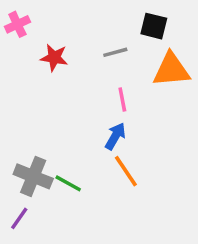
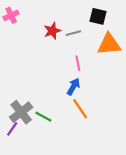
red star: (54, 58) -> (52, 31), moved, turned -30
gray cross: (33, 176) -> (21, 112), turned 30
purple line: (19, 218) -> (12, 129), moved

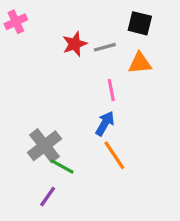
orange triangle: (109, 44) -> (140, 63), moved, size x0.7
gray cross: (21, 112) -> (44, 146), moved
purple line: (12, 129) -> (48, 197), moved

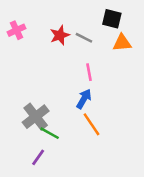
pink cross: (16, 22) -> (17, 30), moved
gray line: (105, 47) -> (84, 38), turned 42
orange triangle: (140, 63) -> (122, 43), moved

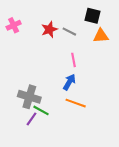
gray cross: (36, 117) -> (29, 97), turned -35
orange line: (92, 124) -> (76, 103), turned -36
purple line: (38, 157) -> (31, 119), moved

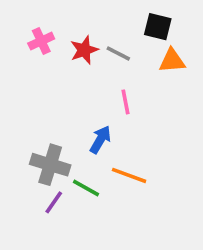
pink cross: (14, 25) -> (41, 41), moved
blue arrow: (69, 82) -> (100, 140), moved
green line: (41, 110) -> (86, 188), moved

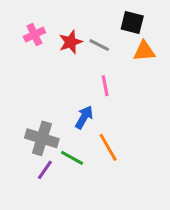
orange line: (129, 175) -> (108, 147), turned 40

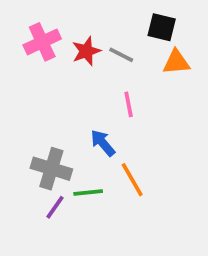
pink cross: (34, 35) -> (42, 42), size x1.4
blue arrow: (84, 117) -> (103, 143), turned -70
green line: (72, 158) -> (88, 193), turned -35

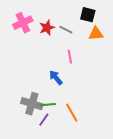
gray cross: (51, 169) -> (32, 104), moved
orange line: (132, 180) -> (72, 113), moved
purple line: (55, 207) -> (44, 120), moved

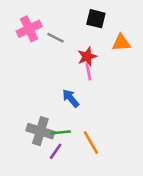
black square: (88, 15) -> (96, 19), moved
red star: (47, 28) -> (87, 57), moved
gray line: (66, 30) -> (56, 38), moved

